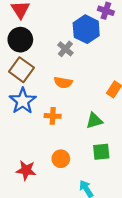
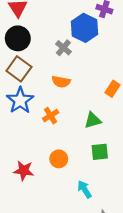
orange cross: (53, 116) -> (51, 116), turned -35

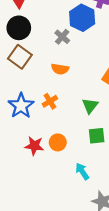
blue star: (20, 100) -> (21, 106), moved
green triangle: (93, 120) -> (90, 106), turned -36
red star: (24, 171) -> (34, 146), moved

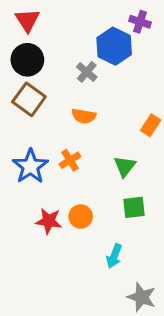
cyan arrow: (82, 171) -> (114, 256), turned -126

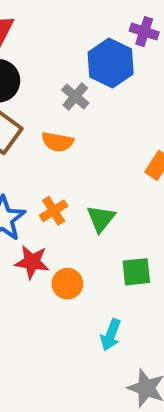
orange semicircle: (84, 116) -> (58, 142), moved
green triangle: (125, 166) -> (101, 219), moved
red star: (49, 221) -> (32, 262), moved

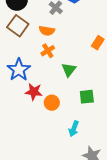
orange cross: (54, 211) -> (48, 51), moved

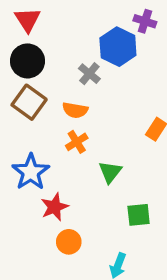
red star: (34, 92) -> (54, 207), turned -30
orange circle: (52, 103) -> (69, 242), moved

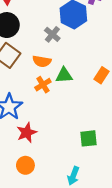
green triangle: (110, 172) -> (64, 75), moved, turned 48
orange circle: (69, 242) -> (25, 165), moved

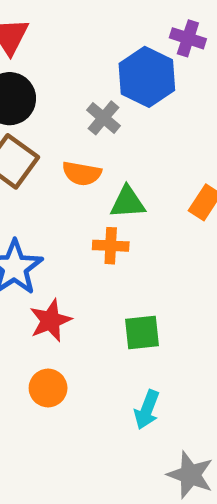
orange cross: (43, 85) -> (111, 246), moved, turned 35
green square: (89, 138) -> (142, 333), moved

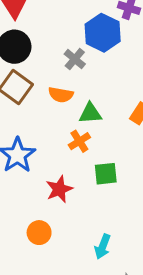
orange cross: (111, 246) -> (79, 141), turned -35
red star: (50, 320) -> (59, 189), moved
green square: (142, 333) -> (106, 174), moved

